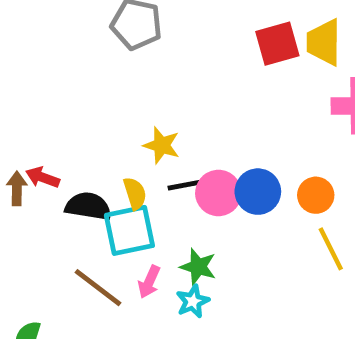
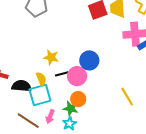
blue circle: (258, 192) -> (89, 60), moved
orange circle: (316, 195) -> (78, 99), moved

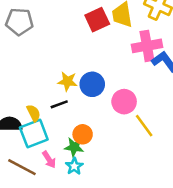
yellow star: (51, 57) -> (67, 81), moved
pink circle: (77, 76) -> (124, 102), moved
pink arrow: (50, 117) -> (49, 160), turned -48

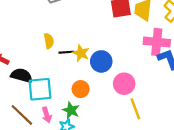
black line: (59, 104) -> (66, 52), moved
yellow semicircle: (34, 113) -> (49, 41), moved
orange circle: (83, 134) -> (81, 89), moved

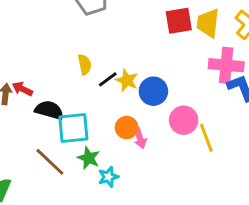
black line: (66, 52) -> (108, 79), turned -32
yellow line: (135, 109) -> (206, 138), moved
green star: (71, 110) -> (89, 158), moved
pink arrow: (47, 115) -> (140, 138), moved

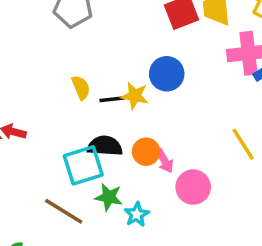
black line: (108, 79) -> (112, 99), turned 42
blue circle: (153, 91) -> (167, 74), moved
black semicircle: (49, 110) -> (105, 146), moved
pink circle: (184, 120) -> (193, 187), moved

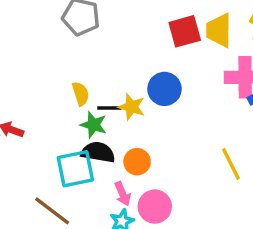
pink arrow: (165, 161) -> (123, 194), moved
pink circle: (193, 187) -> (155, 207), moved
green star: (109, 197) -> (94, 125), moved

